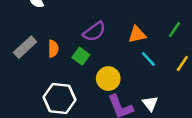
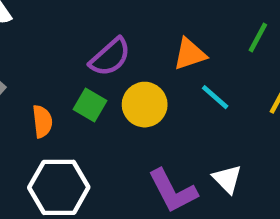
orange semicircle: (53, 49) -> (42, 121), moved
yellow circle: (108, 79) -> (145, 105), moved

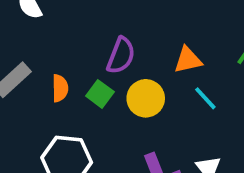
purple semicircle: (110, 57) -> (121, 56), turned -33
orange semicircle: (42, 121) -> (60, 88), moved

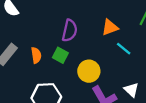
yellow circle: (146, 98) -> (89, 71), moved

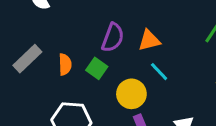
orange triangle: (110, 27) -> (149, 40), moved
cyan line: (124, 49) -> (159, 72), moved

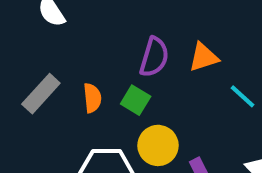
cyan line: (159, 72) -> (243, 96), moved
yellow circle: (131, 94) -> (158, 145), moved

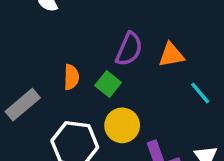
gray rectangle: (41, 94) -> (23, 105), moved

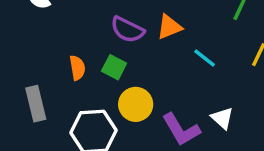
purple semicircle: (129, 49) -> (127, 30), turned 104
gray rectangle: (23, 105) -> (36, 104), turned -52

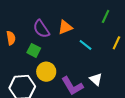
purple semicircle: (127, 30) -> (41, 29), turned 30
orange semicircle: (77, 68) -> (11, 38), moved

